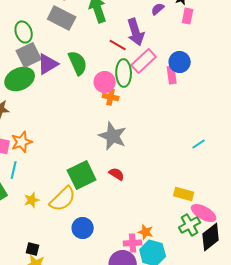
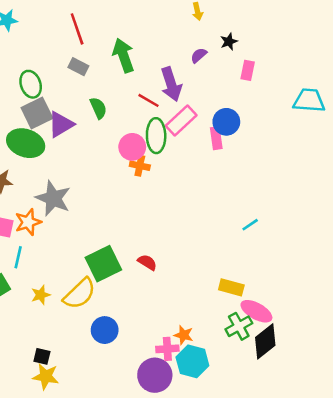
pink rectangle: (188, 16) -> (248, 70), moved
gray rectangle: (62, 18) -> (78, 67), size x0.6
green semicircle: (78, 63) -> (98, 108), moved, size x0.7
green ellipse: (20, 79) -> (26, 143), turned 44
gray star: (113, 136) -> (53, 198), moved

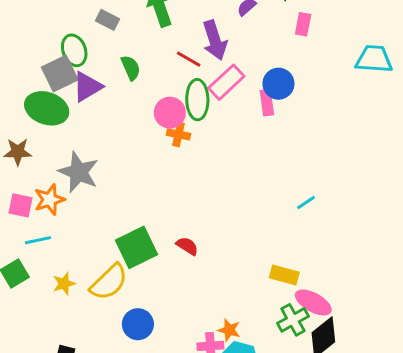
green ellipse: (31, 84) -> (74, 50), moved
cyan line: (18, 257) -> (38, 240), turned 65

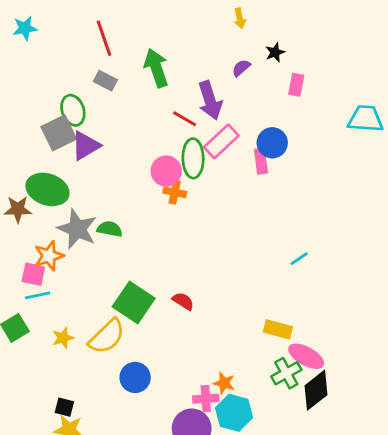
green semicircle: (131, 68) -> (110, 229), moved, turned -55
green ellipse: (47, 108) -> (47, 189), moved
pink square: (21, 205) -> (33, 274), moved
green square: (136, 247) -> (134, 303), turned -30

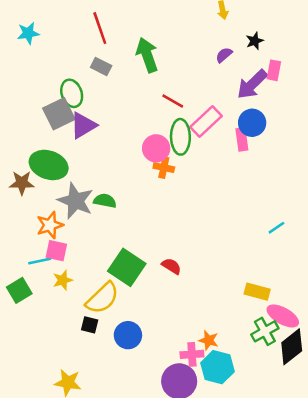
cyan star: (25, 28) -> (28, 33), moved
purple arrow: (210, 100) -> (252, 84), moved, turned 64
pink square: (33, 274) -> (56, 251), moved
yellow star: (63, 338) -> (63, 280), moved
black square: (64, 407) -> (90, 325), moved

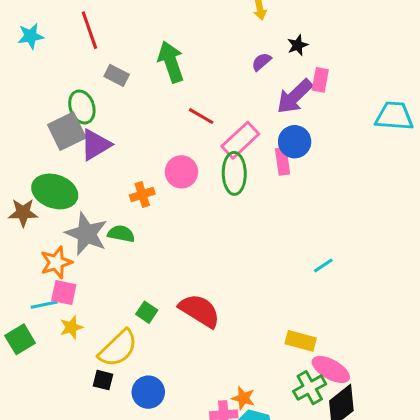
red line: (100, 28) -> (89, 30), moved
green ellipse: (180, 137) -> (234, 173), moved
orange cross: (164, 168) -> (142, 195), moved, turned -30
red semicircle: (171, 266) -> (200, 311), size x1.8
green square: (127, 267) -> (147, 312), size x0.5

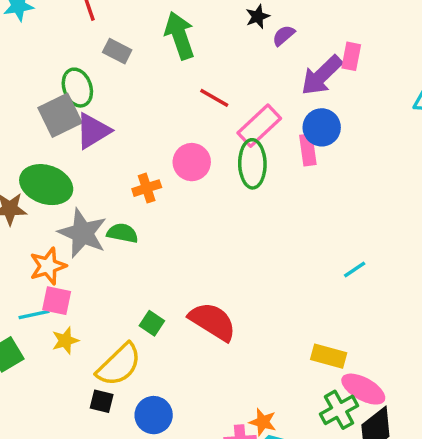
black star: (298, 45) -> (258, 16), moved

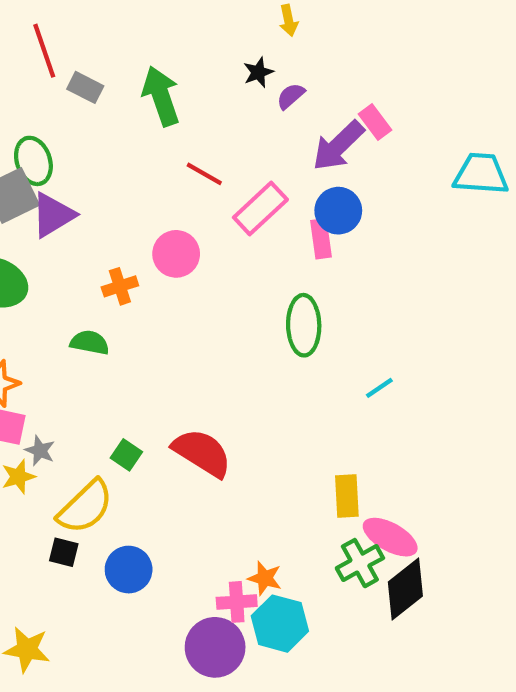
gray rectangle: (117, 51) -> (85, 87), moved
pink rectangle: (351, 56) -> (375, 122), turned -48
green ellipse: (252, 164) -> (304, 325), moved
gray star: (83, 233) -> (40, 451), moved, size x0.5
yellow rectangle: (329, 356) -> (347, 496), turned 72

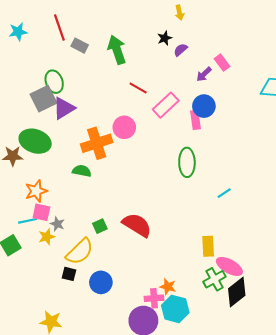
purple arrow: (338, 146) -> (204, 74), size x0.6
orange cross: (120, 286) -> (97, 143), size x1.8
green square: (126, 455) -> (100, 226), turned 32

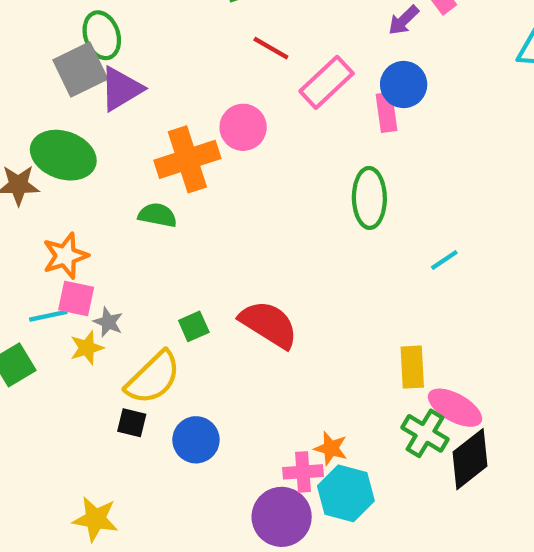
green cross: (215, 279) -> (425, 433), turned -30

